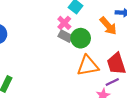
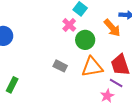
gray rectangle: (65, 36) -> (60, 66), moved
purple line: (112, 82) -> (116, 83), turned 56

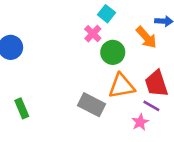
gray rectangle: (60, 66) -> (92, 105), moved, size x1.5
green rectangle: (12, 85) -> (22, 108), turned -49

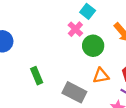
orange triangle: (121, 86) -> (101, 76), size x0.7
green rectangle: (22, 108) -> (37, 76), moved

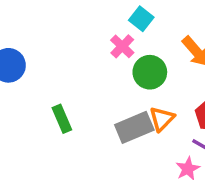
orange triangle: (101, 76) -> (162, 119), turned -35
gray rectangle: (74, 92) -> (134, 127), moved, turned -50

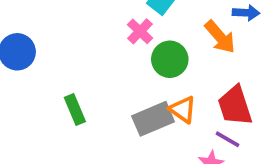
orange triangle: (162, 119) -> (183, 110), turned -40

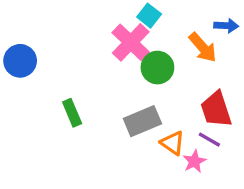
pink cross: (140, 31) -> (131, 42), size x1.6
orange triangle: (183, 110) -> (173, 143), moved

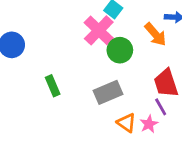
purple line: (209, 140) -> (161, 107), turned 30
orange triangle: (173, 143) -> (126, 123), moved

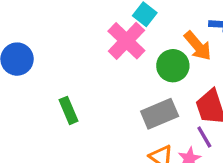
green circle: (120, 50) -> (173, 66), moved
gray rectangle: (108, 92) -> (160, 114), moved

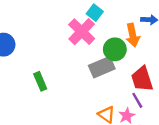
orange arrow: (198, 46) -> (133, 35), turned 30
gray rectangle: (160, 114) -> (102, 67), moved

